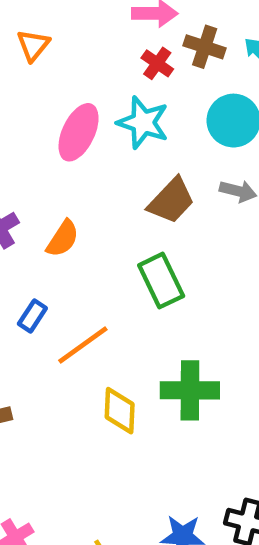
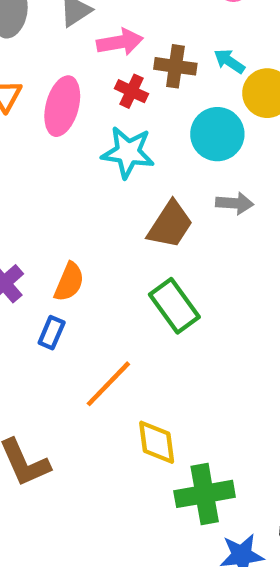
pink ellipse: (79, 132) -> (62, 106), moved
blue rectangle: (32, 316) -> (52, 333), moved
green cross: (190, 390) -> (205, 494), moved

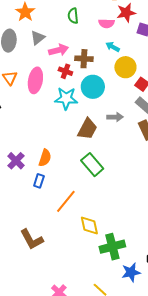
cyan arrow: (229, 61) -> (113, 47), moved
cyan circle: (217, 134) -> (93, 87), moved

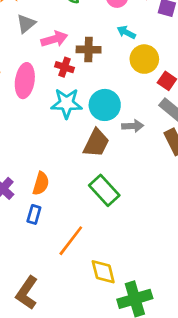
cyan circle: (93, 87) -> (105, 105), moved
brown L-shape: (32, 239) -> (27, 293), turned 65

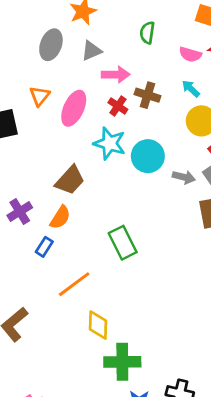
gray arrow: (133, 126) -> (184, 177), moved
brown trapezoid: (96, 143) -> (70, 180), moved

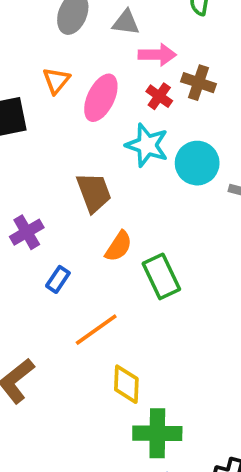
gray triangle: (91, 51) -> (126, 22), turned 30
brown trapezoid: (70, 180) -> (94, 192), turned -64
orange semicircle: (60, 217) -> (119, 246), moved

